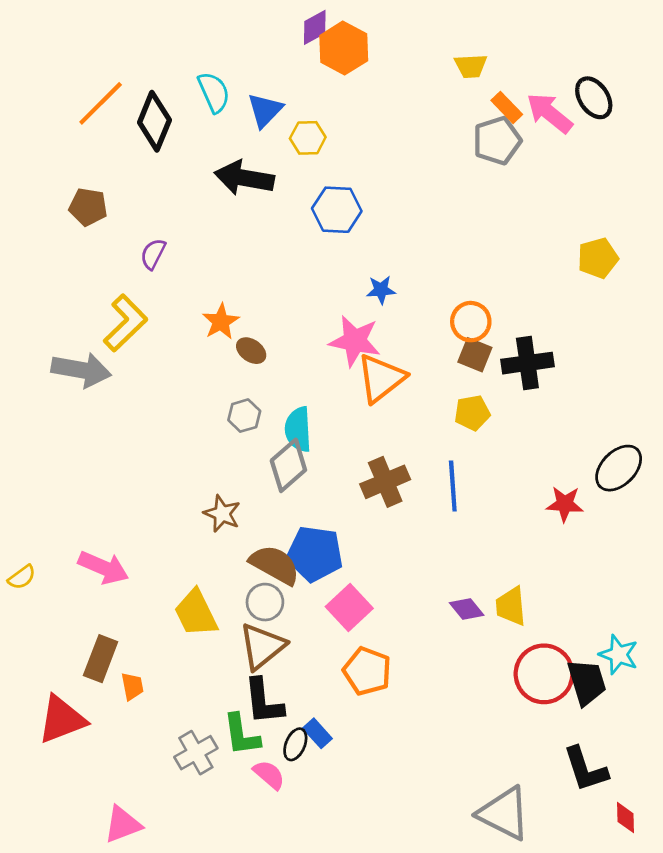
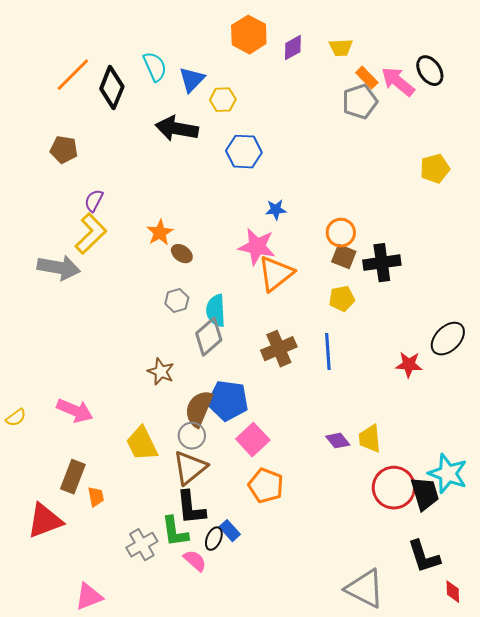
purple diamond: (315, 27) -> (293, 48), moved
purple semicircle: (153, 254) -> (94, 201), moved
yellow pentagon: (598, 258) -> (435, 169), moved
brown semicircle: (275, 565) -> (199, 409), turned -96
cyan star: (619, 655) -> (448, 474), size x1.4

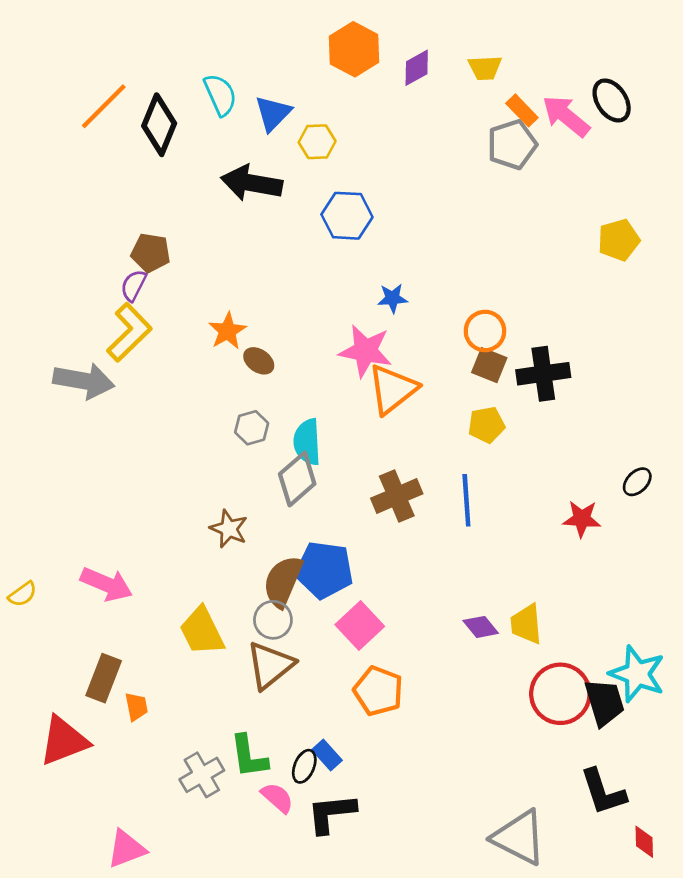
brown pentagon: (64, 150) -> (151, 253), moved
black ellipse: (448, 339) -> (637, 482), size x0.6
black L-shape: (191, 508) -> (331, 813), moved, turned 90

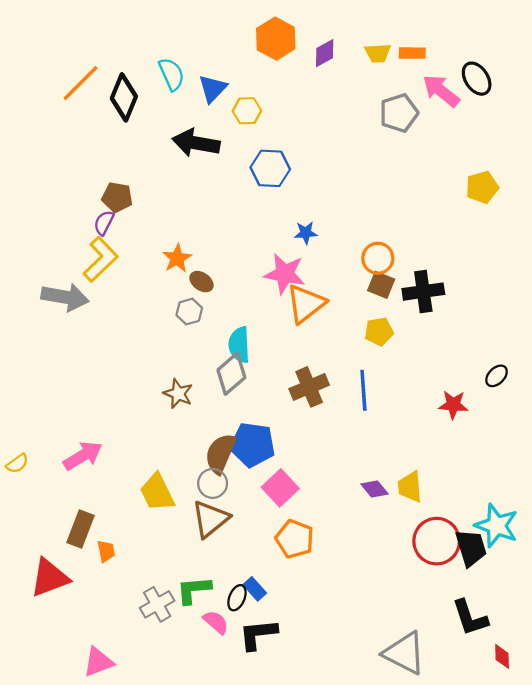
orange rectangle: (522, 110) -> (412, 53), moved, turned -45
gray hexagon: (252, 428) -> (189, 312), moved
brown star: (229, 529) -> (178, 394), moved
pink arrow: (106, 584) -> (83, 456), turned -54
green L-shape: (249, 756) -> (194, 590), turned 93

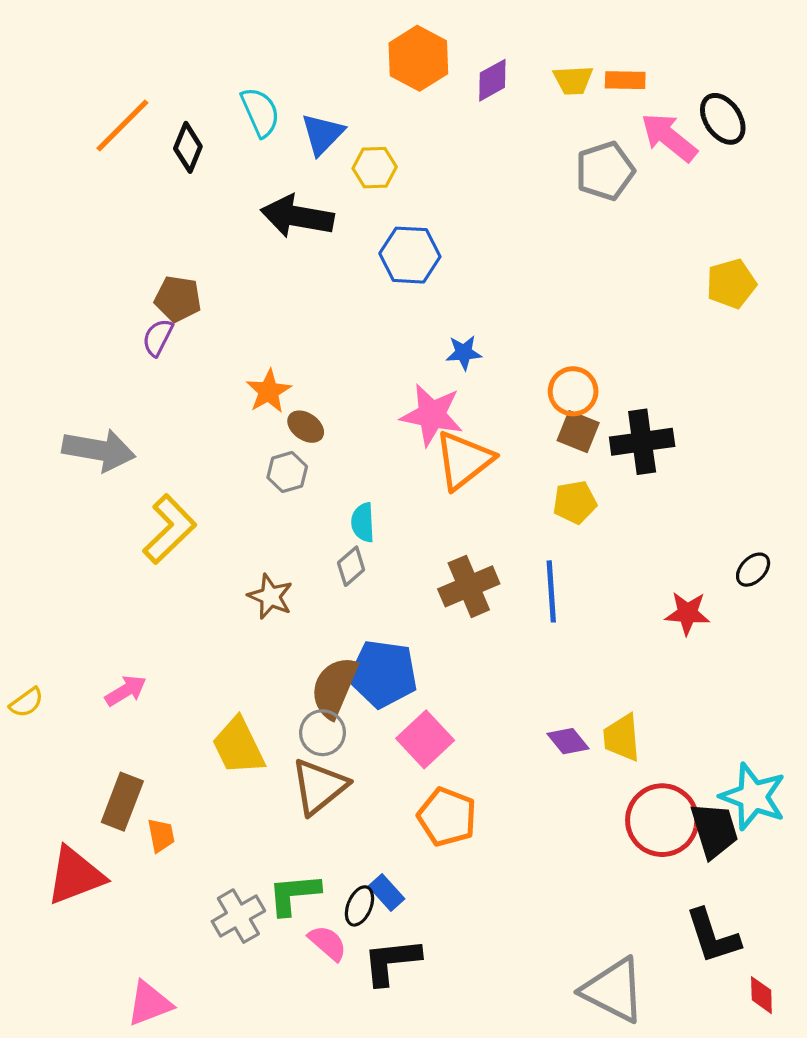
black diamond: (124, 97) -> (188, 147), size x0.7
yellow L-shape: (101, 259) -> (169, 529), moved
cyan semicircle: (239, 345) -> (363, 522), size x0.7
gray diamond: (231, 374) -> (351, 566), size x0.6
pink arrow: (83, 456) -> (126, 691), size x0.7

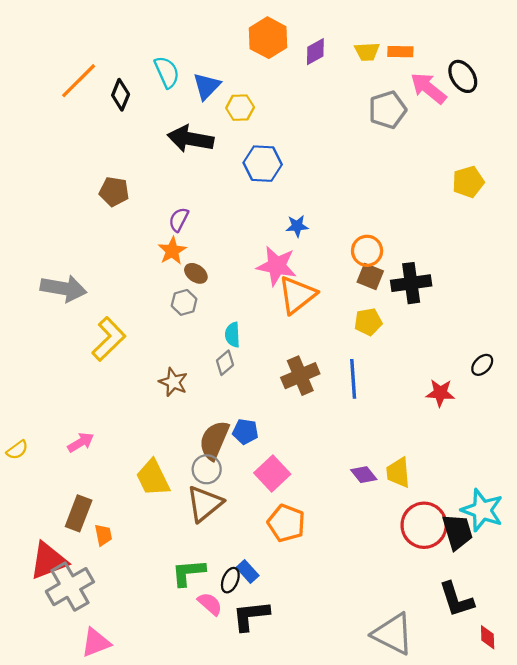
purple semicircle: (158, 337) -> (179, 220), moved
blue pentagon: (383, 674) -> (245, 432), size x0.6
gray cross: (238, 916) -> (70, 587), moved, size x1.4

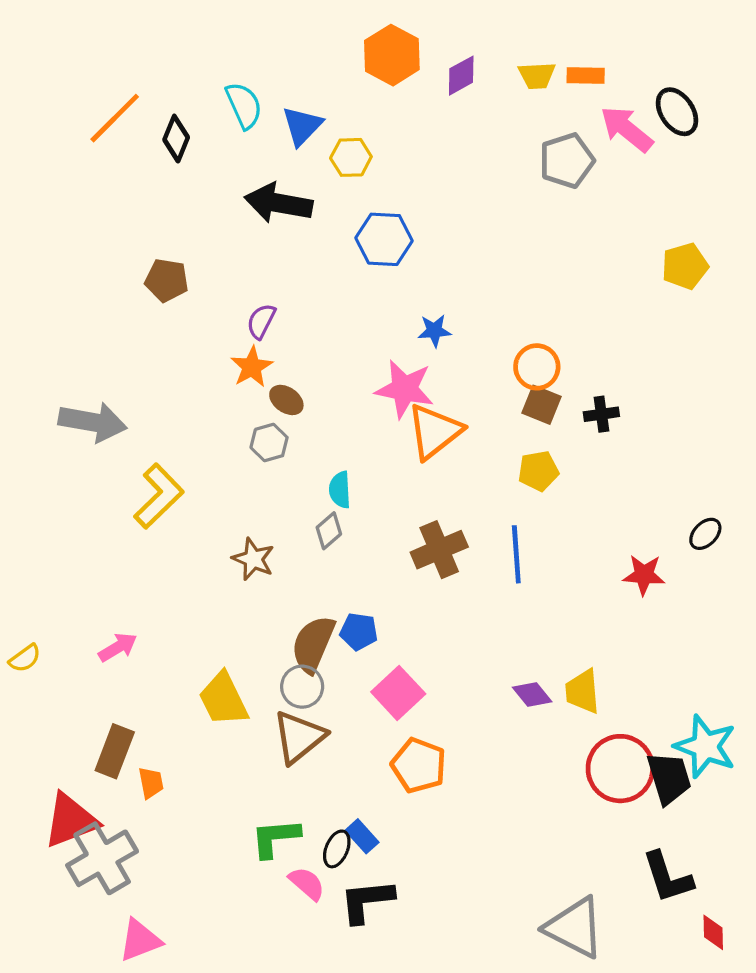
black cross: (411, 283) -> (601, 414), size x0.6

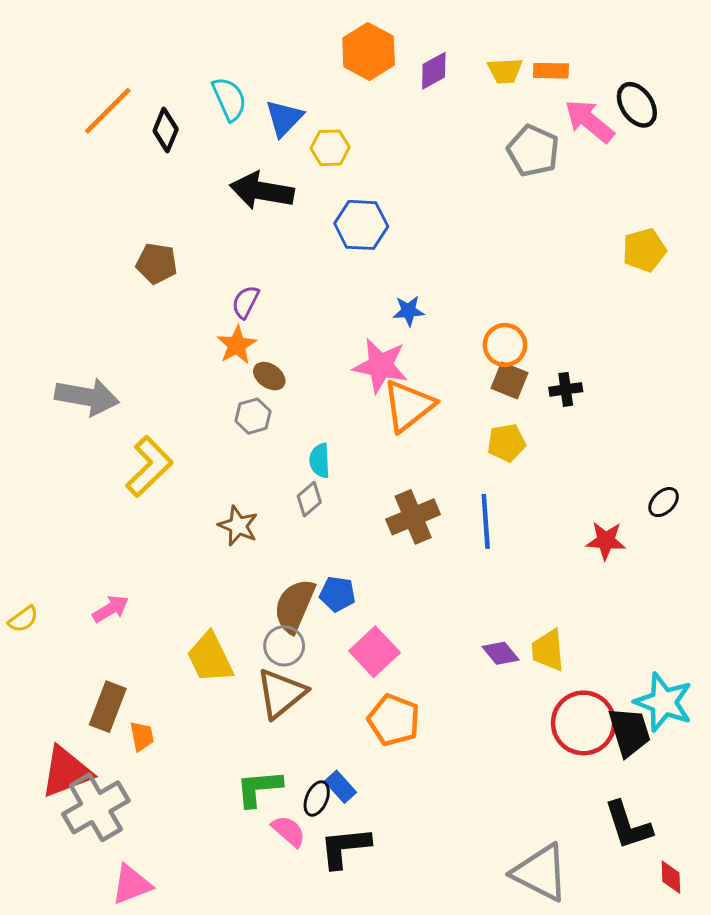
gray pentagon: (567, 161) -> (533, 151), turned -30

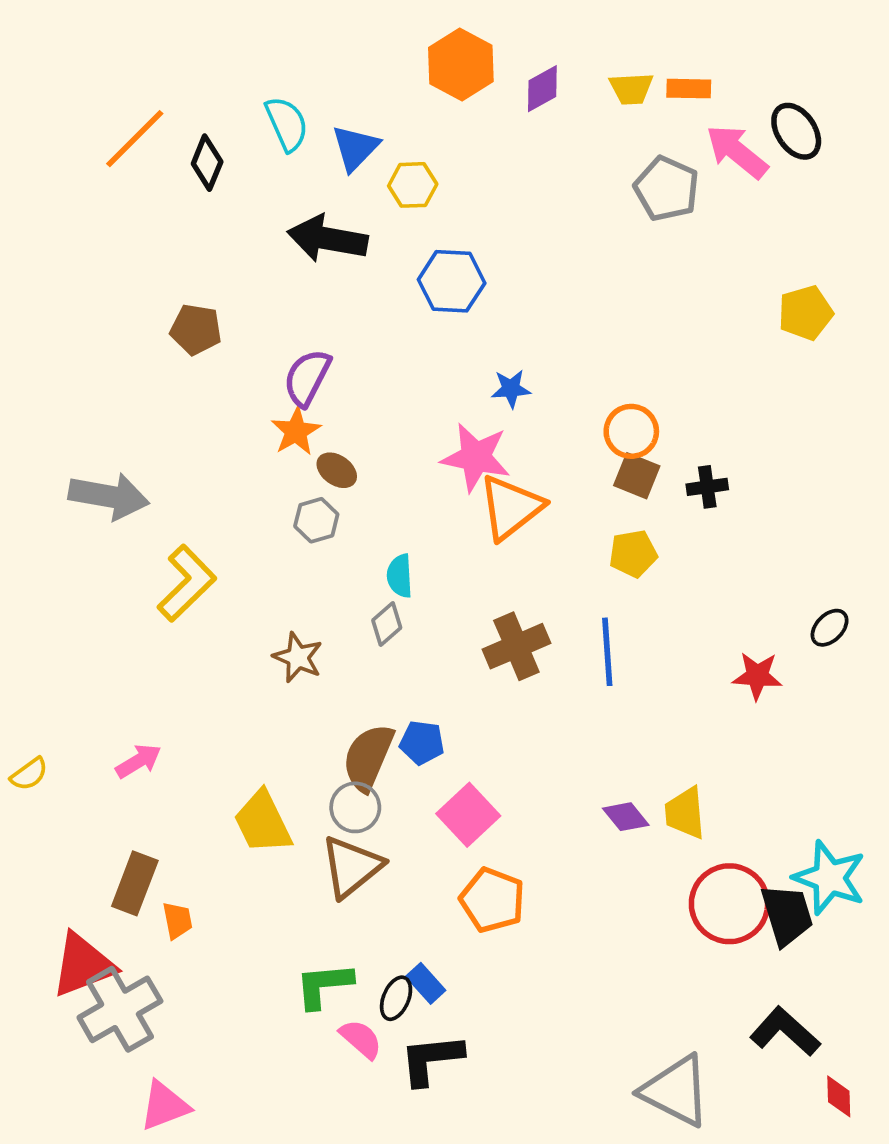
purple semicircle: (246, 302) -> (307, 378), size x1.4
black L-shape: (628, 825) -> (785, 1032), turned 150

